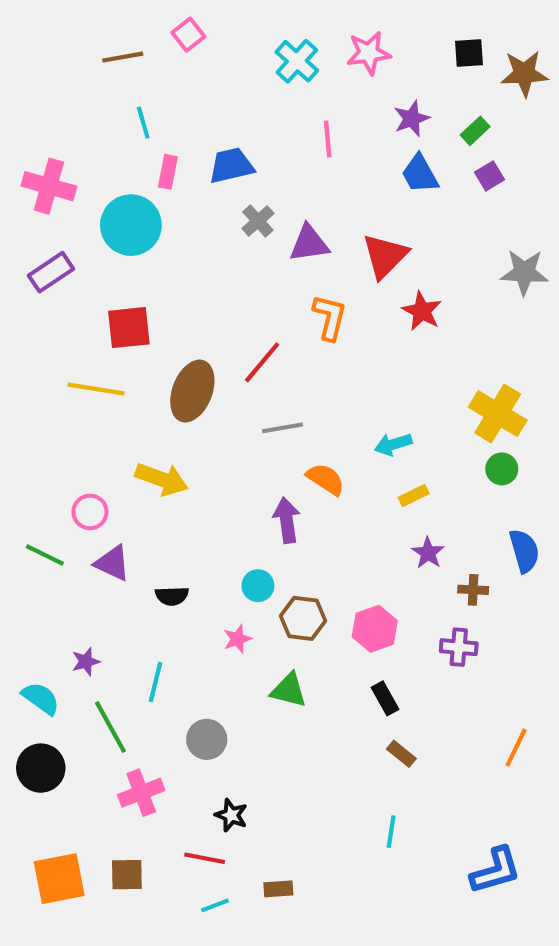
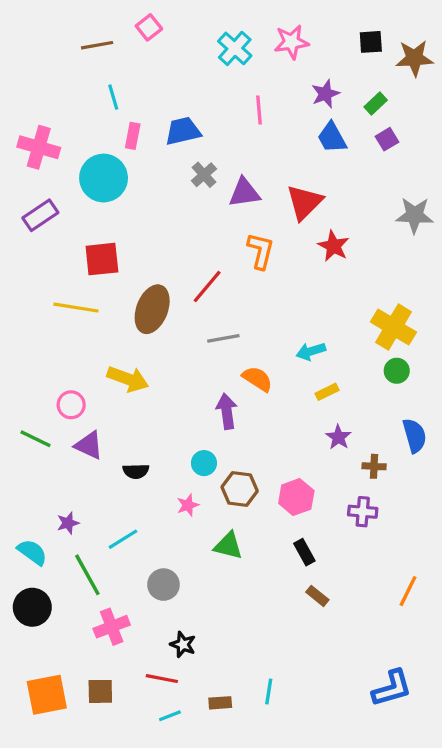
cyan line: (156, 682) -> (123, 539), turned 44
cyan line: (391, 832) -> (269, 691), moved

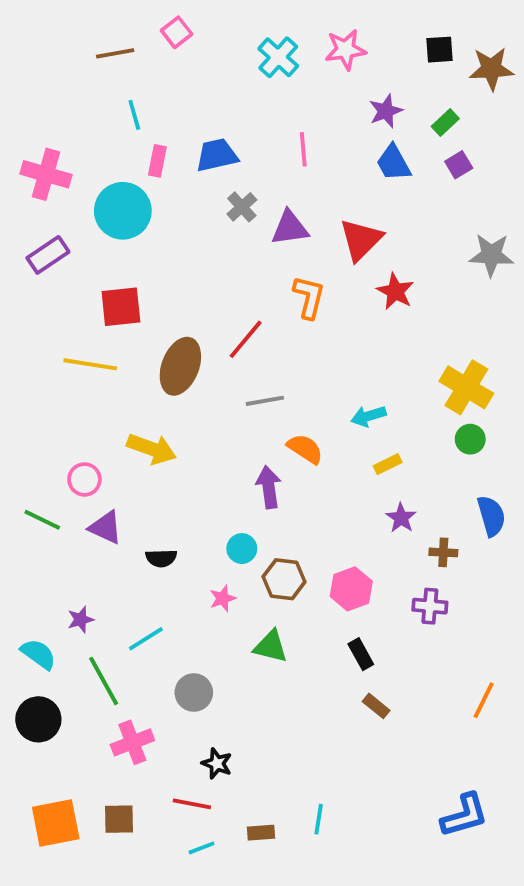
pink line: (259, 110) -> (303, 149), moved

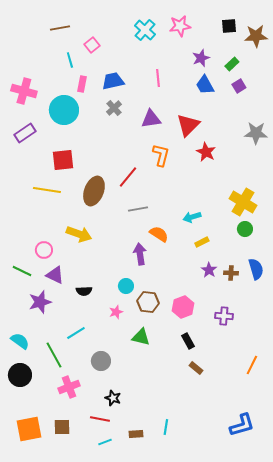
pink square: (177, 32) -> (92, 45), moved
gray cross: (242, 207) -> (114, 108), moved
brown cross: (443, 552) -> (231, 273), moved
purple star: (81, 620) -> (40, 302), moved, size x1.6

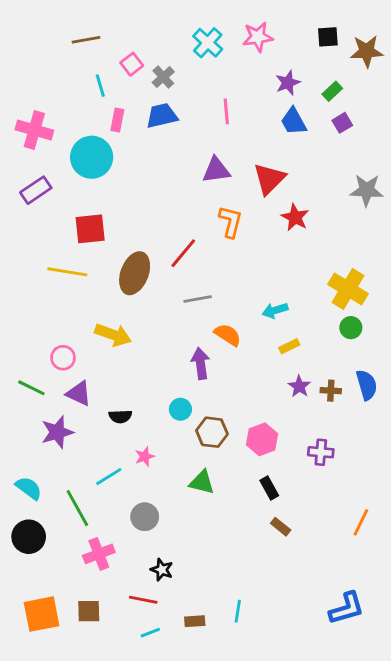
gray cross: (114, 108) -> (163, 77), moved
pink star: (116, 312) -> (145, 457), moved

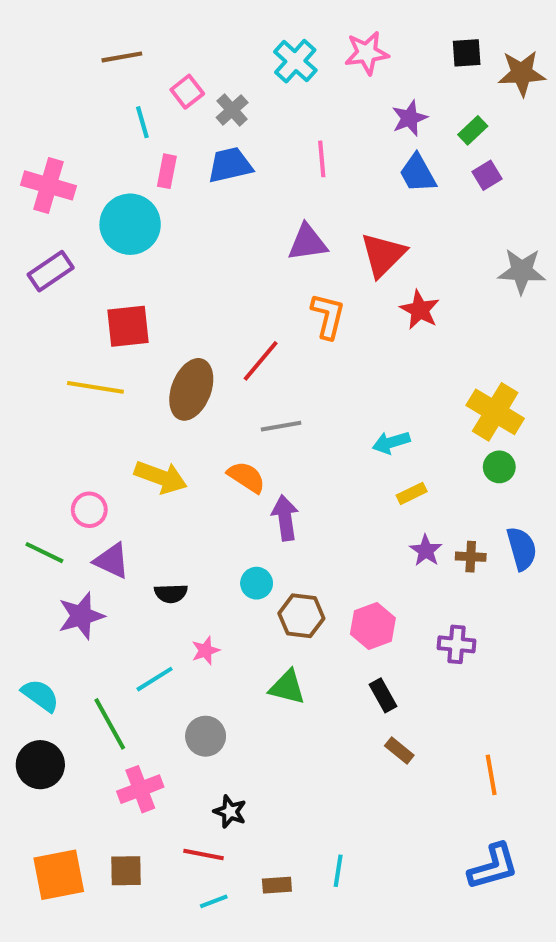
orange semicircle: (228, 335) -> (246, 477), moved
orange line: (361, 522) -> (491, 775), moved, turned -36

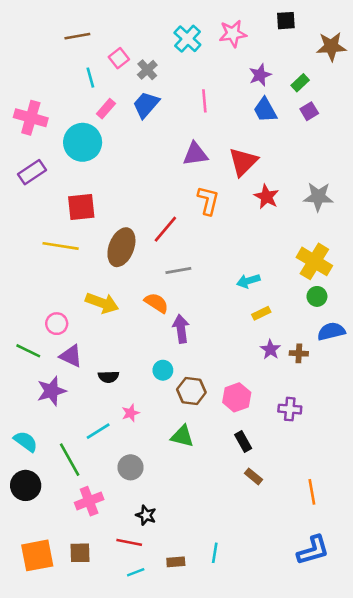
black square: (467, 53) -> (286, 21), moved
blue trapezoid: (230, 165) -> (146, 105), turned -36
pink rectangle: (167, 171) -> (106, 109), turned 30
gray star: (522, 271) -> (318, 197), moved
blue semicircle: (522, 549) -> (331, 331), moved, turned -88

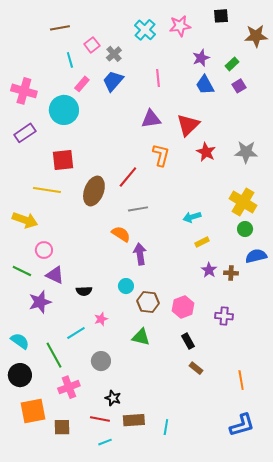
yellow arrow: (102, 303) -> (25, 220), moved
orange square: (37, 555) -> (33, 411), moved
brown rectangle: (176, 562) -> (134, 420), moved, size x1.5

